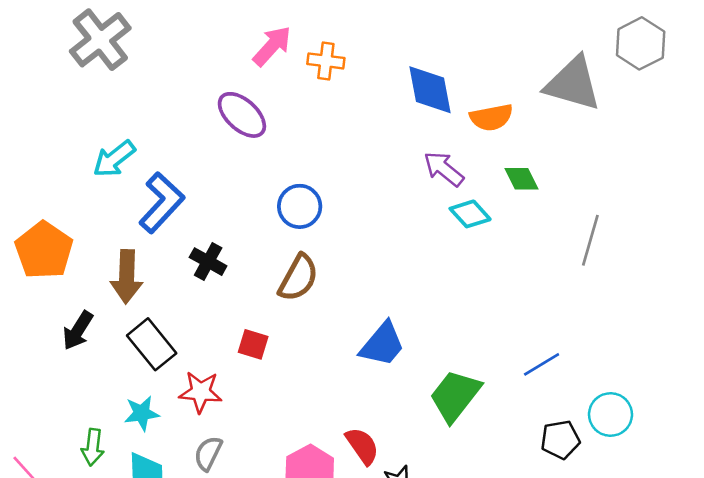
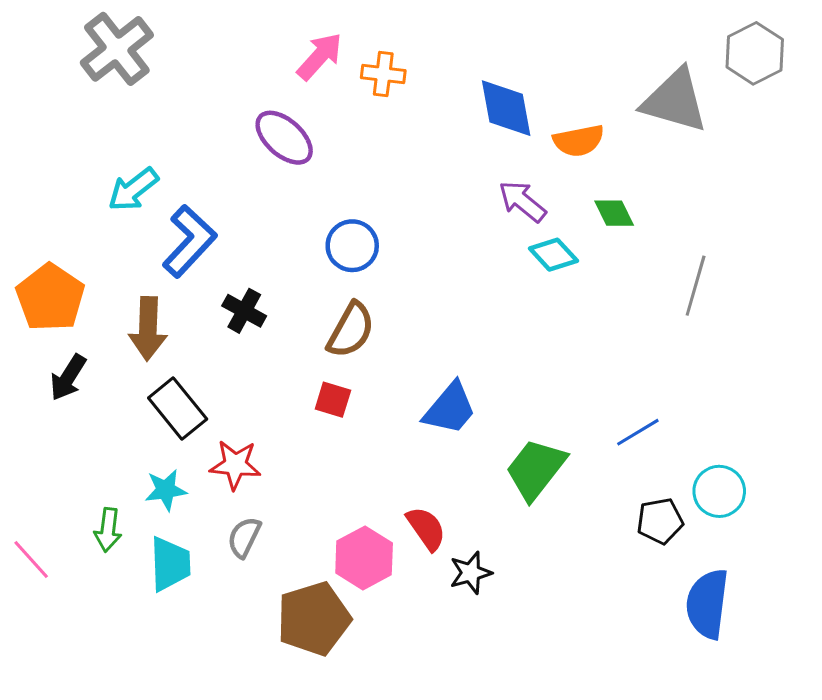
black arrow: (78, 331) -> (68, 377), moved
red square: (253, 344) -> (333, 400), moved

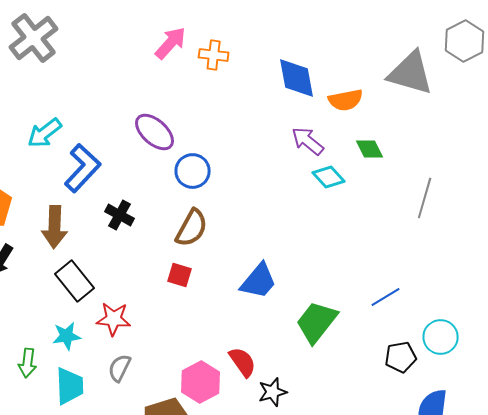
purple ellipse: (284, 138) -> (155, 132), moved

